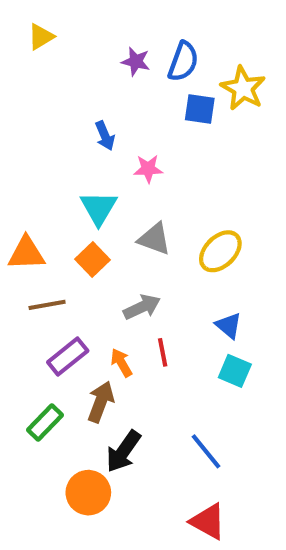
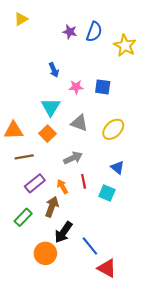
blue square: (200, 109) -> (103, 87), moved
cyan square: (235, 371) -> (107, 193), moved
blue line: (206, 451) -> (90, 246), moved

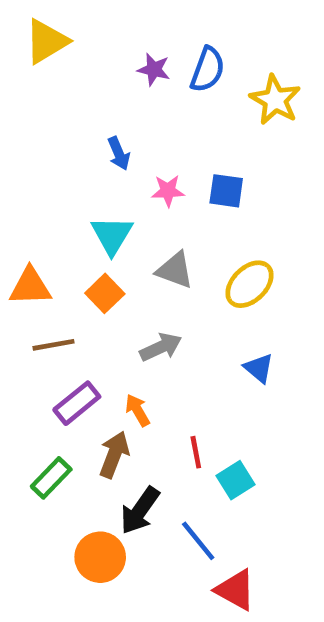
yellow triangle: (21, 19) -> (46, 41), size x1.5
red line: (84, 181) -> (196, 452), moved
cyan square: (107, 193) -> (236, 480), moved, turned 35

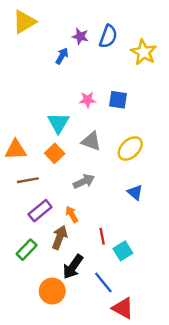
blue arrow: (119, 153) -> (62, 56), moved, turned -126

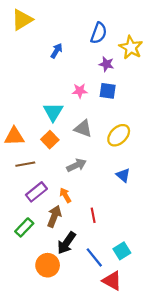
purple star: (80, 36) -> (106, 64), moved
cyan square: (123, 251) -> (122, 251), moved

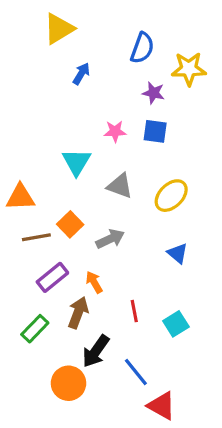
yellow triangle: (22, 20) -> (59, 29), moved
yellow star: (131, 47) -> (189, 69), turned -30
orange square: (50, 140) -> (70, 224), moved
cyan square: (122, 251) -> (176, 324), moved

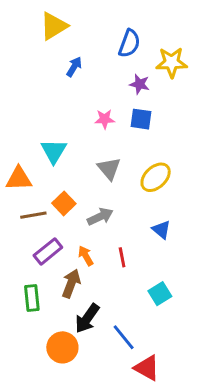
cyan triangle: (77, 162) -> (54, 151), moved
gray triangle: (120, 186) -> (109, 169), turned 30
red line: (134, 311) -> (122, 257), moved
green rectangle: (35, 329) -> (32, 298), turned -50

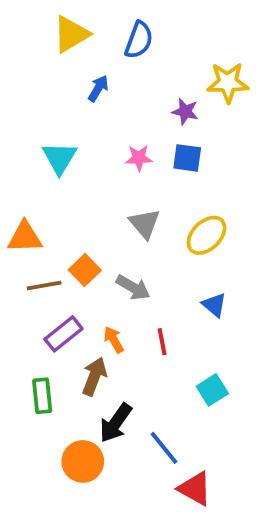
blue semicircle: (129, 43) -> (139, 40), moved
cyan triangle: (54, 151) -> (60, 158), moved
gray arrow: (100, 217) -> (133, 287), turned 55

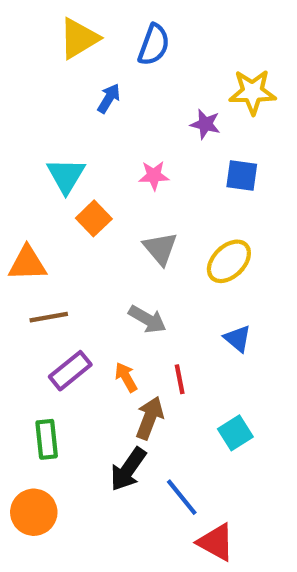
blue square: (187, 158) -> (242, 176), moved
orange square: (85, 270) -> (94, 218), moved
brown arrow: (94, 376) -> (150, 418), moved
orange circle: (83, 461) -> (34, 512), moved

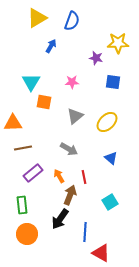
orange square: (94, 218) -> (44, 102), turned -35
gray triangle: (160, 248) -> (75, 116), turned 30
blue line: (182, 497) -> (85, 232), turned 42
orange circle: (34, 512) -> (27, 234), moved

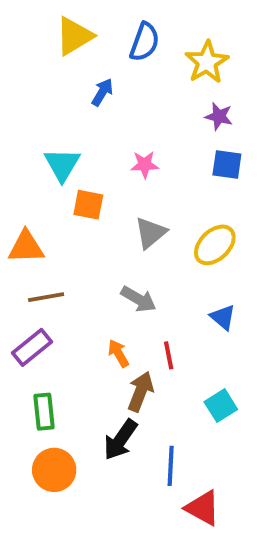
yellow star: (118, 43) -> (207, 62), moved, turned -30
purple star: (96, 58) -> (219, 116), moved
purple rectangle: (33, 173) -> (32, 347), moved

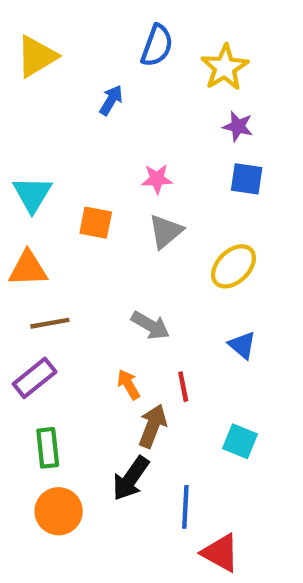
yellow triangle: (74, 36) -> (37, 56), moved
cyan triangle: (62, 165) -> (32, 194), moved
gray triangle: (151, 233) -> (166, 231), moved
cyan square: (221, 406) -> (240, 441), turned -36

